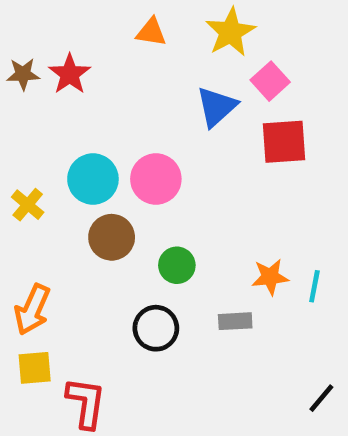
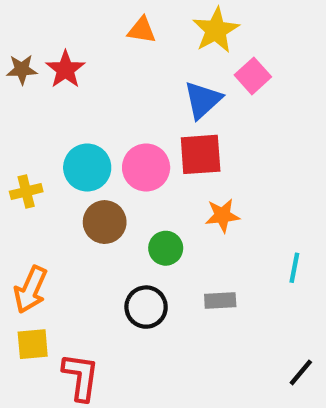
red square: (284, 142) -> (201, 154), moved
yellow cross: (28, 205) -> (26, 192), turned 36
orange star: (270, 277) -> (222, 215), moved

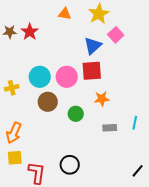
gray rectangle: (220, 301) -> (110, 128), moved
black circle: (146, 307) -> (70, 165), moved

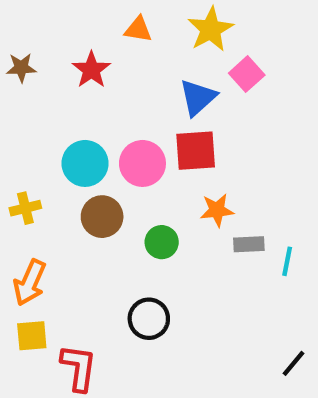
red star: (30, 32) -> (91, 70), moved
yellow cross: (12, 88) -> (25, 208), moved
gray rectangle: (110, 128) -> (249, 244), moved
black circle: (70, 165) -> (149, 319), moved

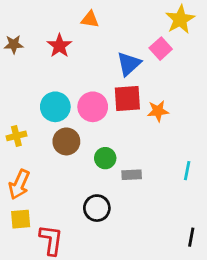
yellow star: (211, 29) -> (180, 19), moved
orange star: (217, 210) -> (158, 111), moved
gray rectangle: (249, 244) -> (132, 175), moved
black line: (294, 363) -> (191, 237), turned -30

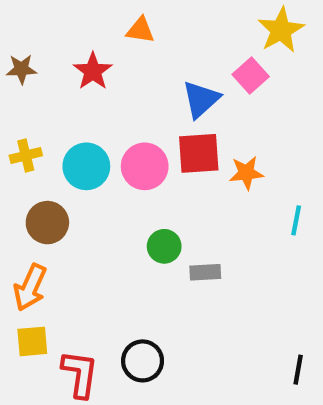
yellow cross: (16, 136) -> (26, 156), moved
brown circle: (66, 141) -> (47, 223), moved
cyan line: (187, 171) -> (296, 220), moved
black circle: (97, 208) -> (143, 361), moved

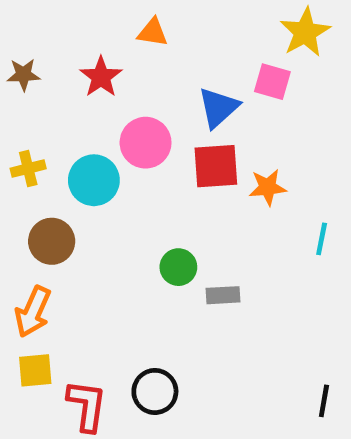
pink square: (251, 76) -> (272, 82), turned -32
pink circle: (145, 166) -> (146, 143), moved

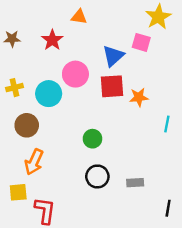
gray rectangle: (223, 295) -> (135, 183), moved
orange arrow: (33, 312) -> (34, 162), moved
black circle: (155, 391) -> (97, 176), moved

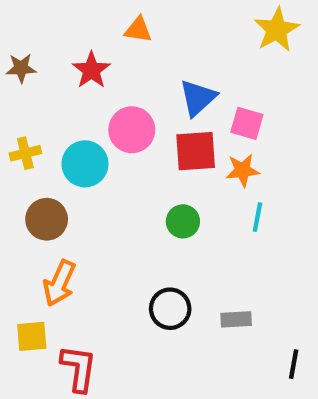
pink square: (141, 42) -> (247, 123), moved
cyan line: (167, 124) -> (257, 217), moved
green circle: (92, 139) -> (183, 221), moved

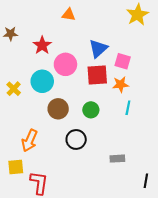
red star: (91, 70) -> (42, 45), moved
yellow cross: (25, 153) -> (14, 89), moved, turned -32
brown circle: (47, 219) -> (58, 109), moved
black circle: (170, 309) -> (76, 139), moved

